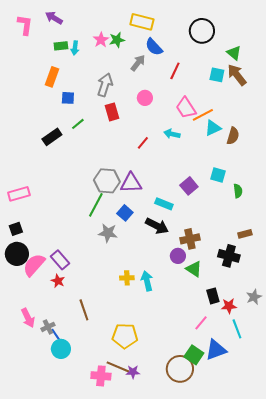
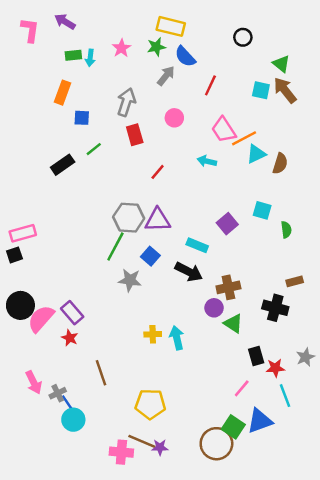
black circle: (202, 31) -> (243, 37), size x0.6
green star: (117, 40) -> (156, 47), moved
red line: (143, 143) -> (158, 172), moved
black square: (16, 229) -> (14, 255), moved

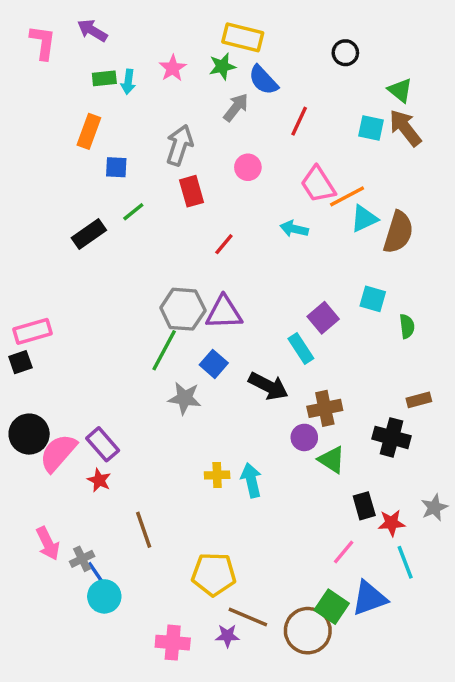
brown semicircle: (280, 164) -> (398, 232), size x1.4
cyan rectangle: (197, 245) -> (301, 349), moved, turned 35
brown line: (142, 441) -> (248, 617), moved

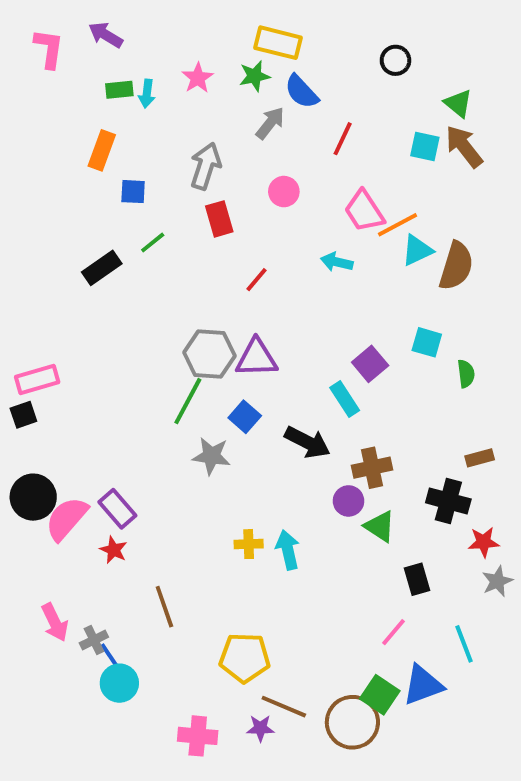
red star: (392, 523) -> (484, 542), moved

